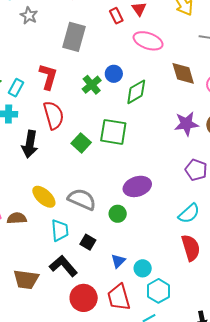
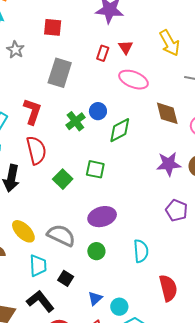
red rectangle: (116, 16) -> (103, 53), turned 42
green square: (113, 132) -> (95, 169), size x0.7
purple ellipse: (137, 186) -> (102, 217), moved
cyan semicircle: (189, 213) -> (141, 251), moved, turned -55

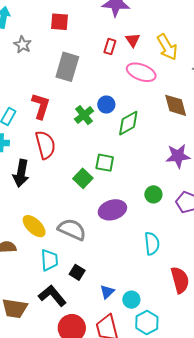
yellow arrow: (170, 43) -> (167, 47), moved
green square: (63, 179) -> (83, 178), moved
green circle: (96, 251) -> (153, 194), moved

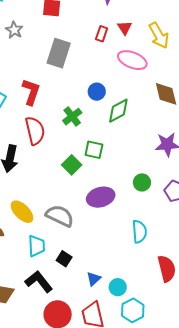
green cross: (84, 115) -> (72, 117), moved

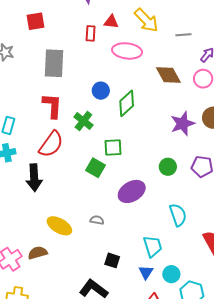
red triangle: (125, 28) -> (111, 22), turned -35
red L-shape: (31, 92) -> (52, 106), moved
red semicircle: (35, 131) -> (51, 144), turned 64
gray semicircle: (60, 216) -> (97, 220), size x0.5
cyan trapezoid: (37, 246) -> (153, 246), moved

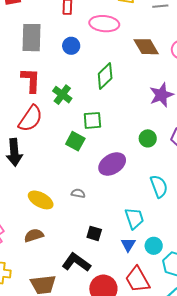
blue circle: (101, 91) -> (71, 46), moved
brown semicircle: (38, 253) -> (34, 235), moved

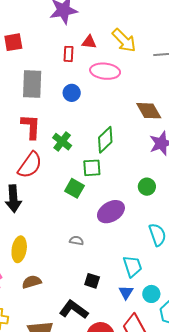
brown diamond: (146, 47) -> (149, 111), moved
green diamond: (105, 76) -> (105, 140), moved
yellow ellipse: (41, 200) -> (19, 249), moved, turned 70

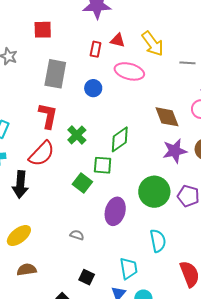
green circle: (147, 187) -> (154, 192), size x1.8
purple ellipse: (111, 212) -> (115, 211), turned -52
yellow ellipse: (19, 249) -> (19, 236), turned 35

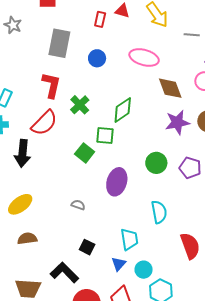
pink ellipse: (129, 71) -> (144, 58), moved
green circle: (154, 192) -> (156, 163), size x0.7

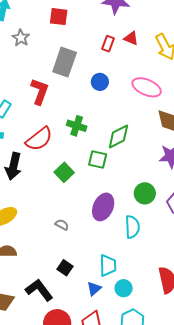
red L-shape: (51, 85) -> (40, 91), moved
green cross: (80, 105) -> (77, 126), turned -36
green square: (85, 153) -> (64, 172), moved
cyan semicircle: (159, 212) -> (132, 227), moved
cyan circle: (144, 270) -> (124, 288), moved

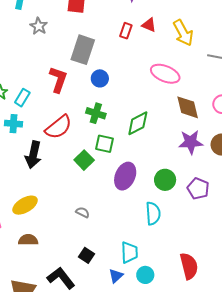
blue circle: (100, 82) -> (100, 78), moved
green square: (98, 159) -> (105, 144), moved
purple ellipse: (103, 207) -> (125, 176), moved

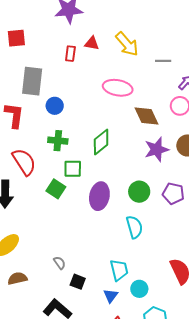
red semicircle: (58, 127) -> (24, 162), turned -72
gray semicircle: (83, 212) -> (60, 263), moved, turned 40

